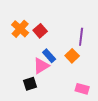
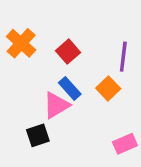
red square: (40, 31) -> (68, 52), moved
pink rectangle: (82, 89) -> (125, 144), turned -40

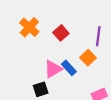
blue rectangle: (70, 88) -> (69, 68), moved

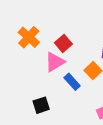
pink triangle: (53, 69) -> (55, 62), moved

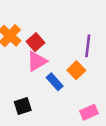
red square: (63, 43) -> (35, 42), moved

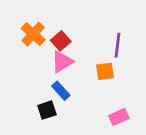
orange square: (76, 70) -> (105, 71), turned 36
blue rectangle: (55, 82) -> (61, 91), moved

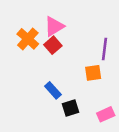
pink triangle: (62, 62) -> (54, 26), moved
black square: (47, 110) -> (71, 108), moved

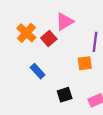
pink triangle: (54, 26) -> (65, 22), moved
blue rectangle: (53, 90) -> (38, 71), moved

